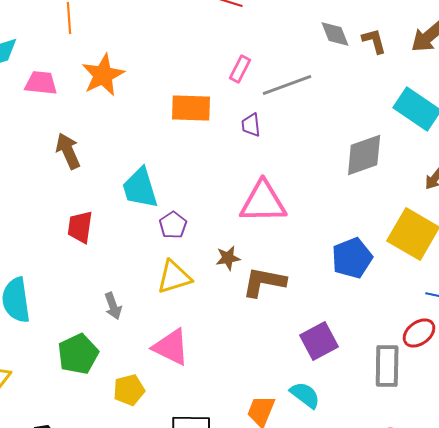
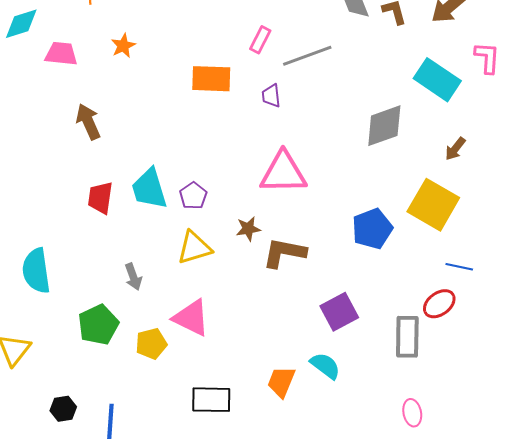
orange star: (103, 75) -> (123, 46), size x0.6
cyan trapezoid: (140, 188) -> (149, 189), moved
yellow pentagon: (129, 390) -> (151, 344), moved

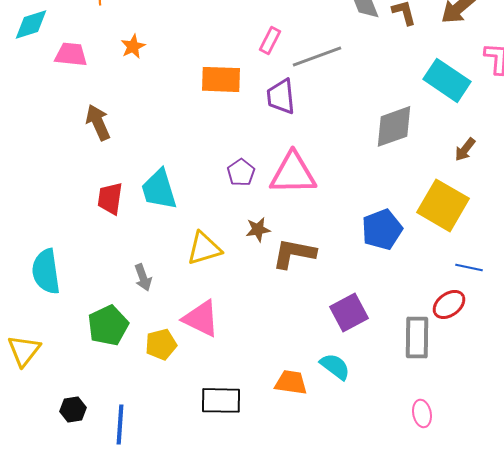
purple trapezoid: (271, 96) -> (281, 96), size x1.5
purple pentagon: (193, 196) -> (241, 172), moved
orange trapezoid: (281, 382) -> (291, 382), turned 76

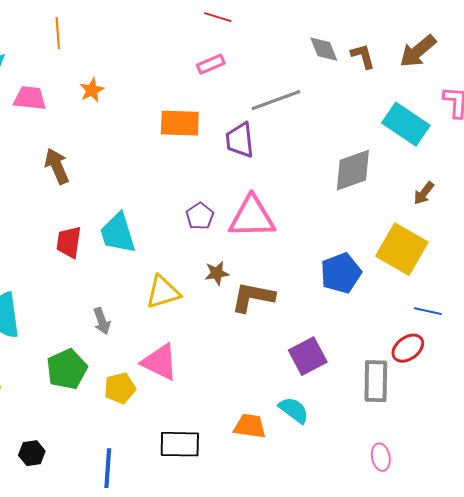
pink rectangle: (270, 40) -> (211, 64), moved, turned 40
blue line: (120, 424) -> (108, 468), moved

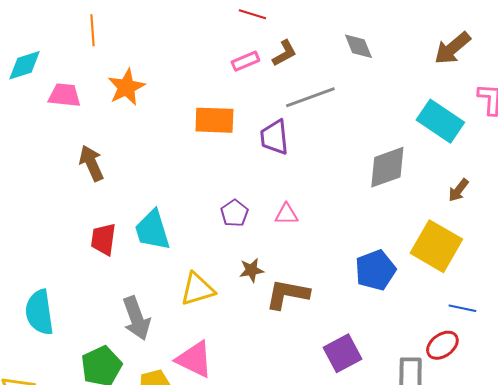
brown L-shape: (363, 56) -> (284, 53), moved, turned 76
orange star: (92, 90) -> (126, 87), size x1.5
pink triangle: (252, 217) -> (286, 214), size x0.5
gray arrow: (102, 321) -> (136, 318), size x1.6

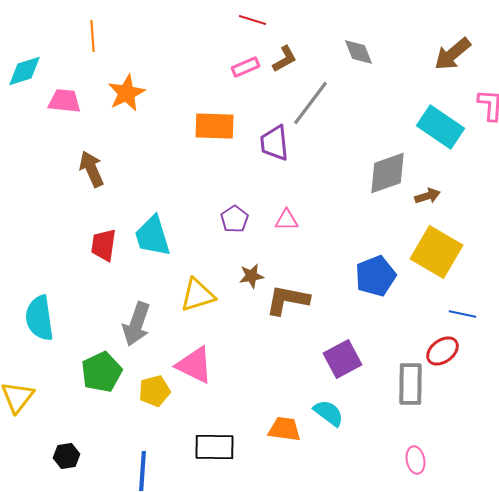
gray line: (310, 97) -> (310, 103), turned -33
brown arrow: (458, 190) -> (428, 196), moved, turned -145
gray arrow: (136, 318) -> (136, 324), turned 39

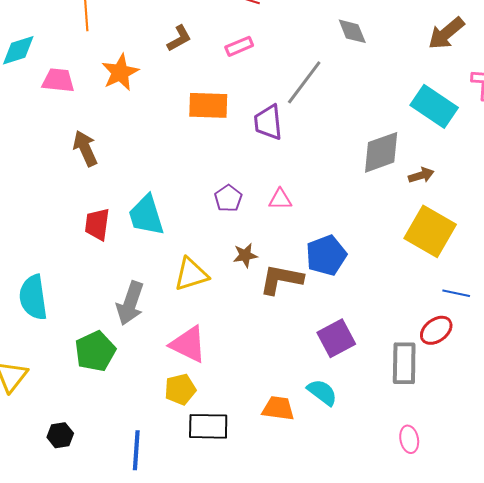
brown L-shape: (284, 59) -> (179, 38), moved
blue pentagon: (376, 276) -> (326, 255), moved
yellow pentagon: (154, 391) -> (180, 389), moved

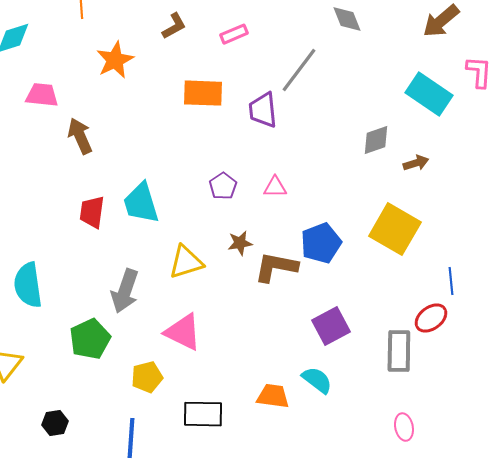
pink trapezoid: (58, 80) -> (42, 95), moved
gray diamond: (381, 152) -> (376, 140), size x0.7
yellow square: (430, 231) -> (395, 229), moved
blue line: (456, 293) -> (451, 281), turned 72
yellow pentagon: (180, 389) -> (147, 377), moved

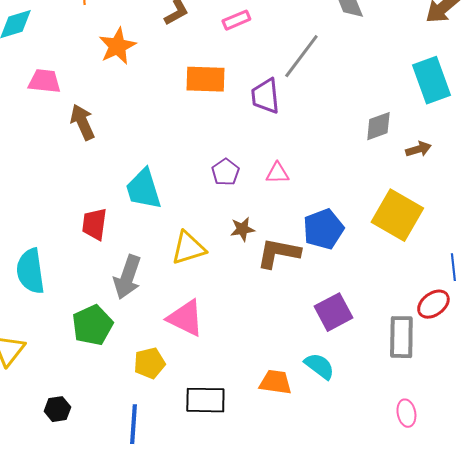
cyan rectangle: (429, 94) -> (431, 80), turned 36
red trapezoid: (92, 212) -> (94, 224), moved

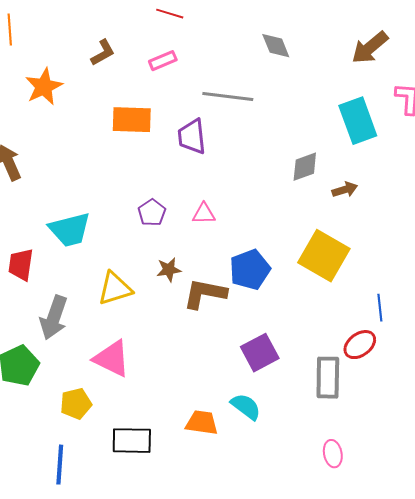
gray line: (301, 56) -> (228, 97), turned 60
cyan trapezoid: (143, 189) -> (70, 230), turned -87

